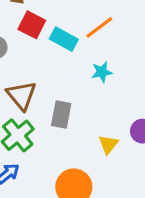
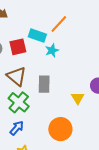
red square: (32, 25) -> (18, 47), moved, turned -30
cyan star: (102, 72) -> (52, 50), moved

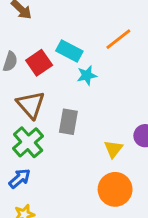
orange line: (59, 24) -> (118, 39), moved
red square: (18, 47) -> (39, 63), turned -30
orange circle: (60, 129) -> (115, 189), moved

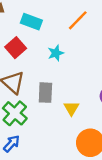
cyan rectangle: (69, 51) -> (31, 22), moved
yellow triangle: (113, 149) -> (71, 108), moved

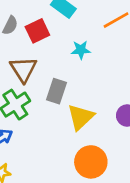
yellow triangle: (71, 108) -> (81, 117), size x1.5

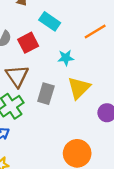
yellow triangle: (81, 117) -> (79, 88), moved

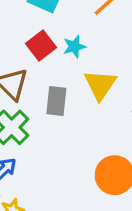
red square: (28, 43) -> (41, 46), moved

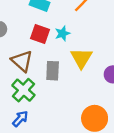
red square: (41, 46) -> (40, 34), turned -30

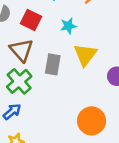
red square: (40, 34) -> (31, 20), moved

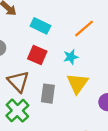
red square: (31, 20) -> (37, 55), moved
cyan star: (68, 26) -> (71, 57), moved

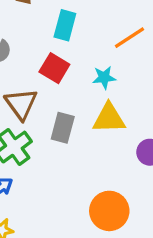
cyan rectangle: (40, 26) -> (65, 25), turned 72
yellow triangle: (77, 83) -> (109, 118), turned 45

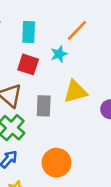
cyan star: (104, 78) -> (59, 54), moved
orange circle: (109, 211) -> (56, 163), moved

